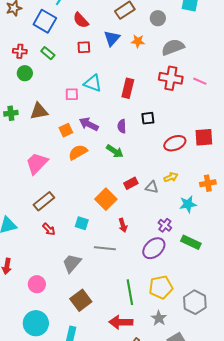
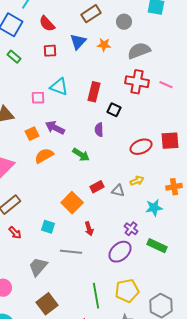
black square: (148, 118) -> (114, 110), moved, turned 32
purple semicircle: (122, 126) -> (99, 130), moved

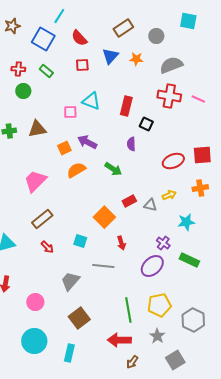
orange cross: (174, 187) -> (200, 188), moved

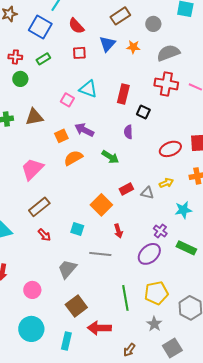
green rectangle: (46, 71) -> (43, 59), turned -72
pink square: (70, 112) -> (67, 100), turned 32
red arrow: (119, 340) -> (99, 328), moved

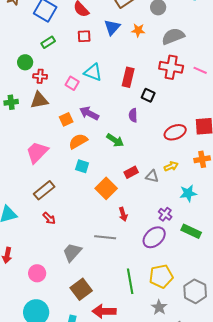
red cross: (15, 57) -> (40, 76), moved
cyan square: (77, 229) -> (82, 166), moved

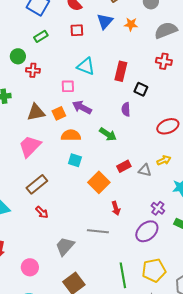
red cross: (171, 67) -> (164, 61), size x0.7
pink square: (72, 83) -> (68, 86), moved, turned -32
brown triangle: (39, 100) -> (36, 112), moved
orange semicircle: (78, 141) -> (71, 135), turned 30

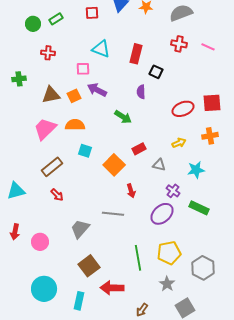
green circle: (18, 56) -> (33, 24), moved
orange semicircle: (71, 135) -> (75, 125), moved
cyan square: (75, 160) -> (85, 151), moved
gray triangle: (145, 170) -> (159, 165), moved
pink circle: (30, 267) -> (40, 242), moved

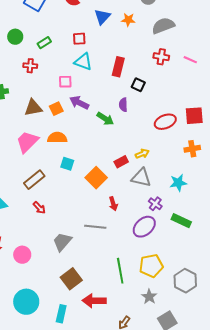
red square: (92, 13) -> (79, 39), moved
green rectangle: (56, 19) -> (44, 43), moved
green arrow: (123, 117) -> (105, 119), moved
yellow arrow: (179, 143) -> (142, 154), moved
gray triangle: (159, 165) -> (141, 178), size x1.5

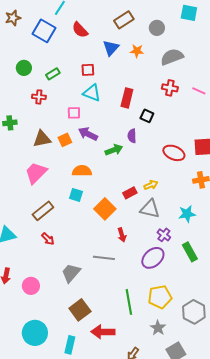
green arrow: (105, 119) -> (114, 150), turned -54
red ellipse: (165, 122) -> (174, 153), turned 45
orange semicircle: (57, 138) -> (82, 171), moved
green rectangle: (181, 221) -> (190, 252), turned 36

